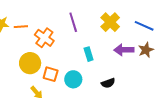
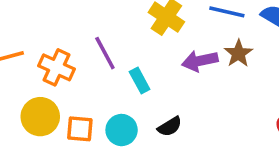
purple line: (73, 22) -> (105, 53), moved
black semicircle: (108, 83) -> (170, 127), moved

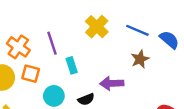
purple arrow: (200, 61) -> (112, 83), moved
orange square: (80, 129) -> (31, 74), moved

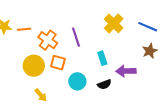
cyan rectangle: (72, 65) -> (102, 58), moved

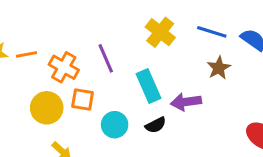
cyan rectangle: (102, 58) -> (149, 86), size x1.5

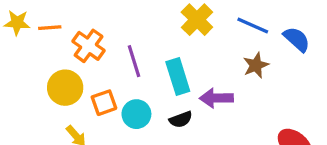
purple line: (106, 58) -> (134, 61), moved
orange square: (83, 99) -> (104, 103), moved, turned -35

